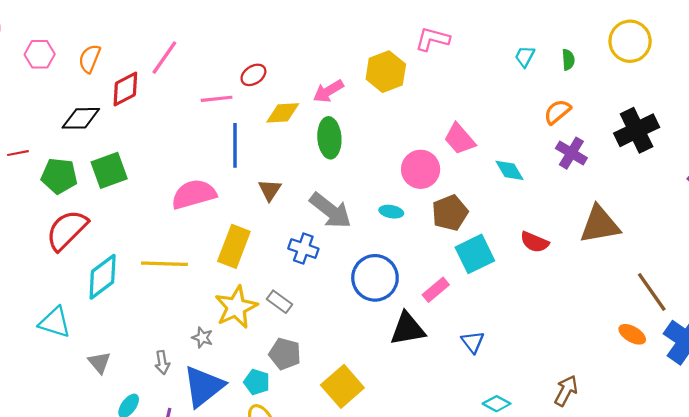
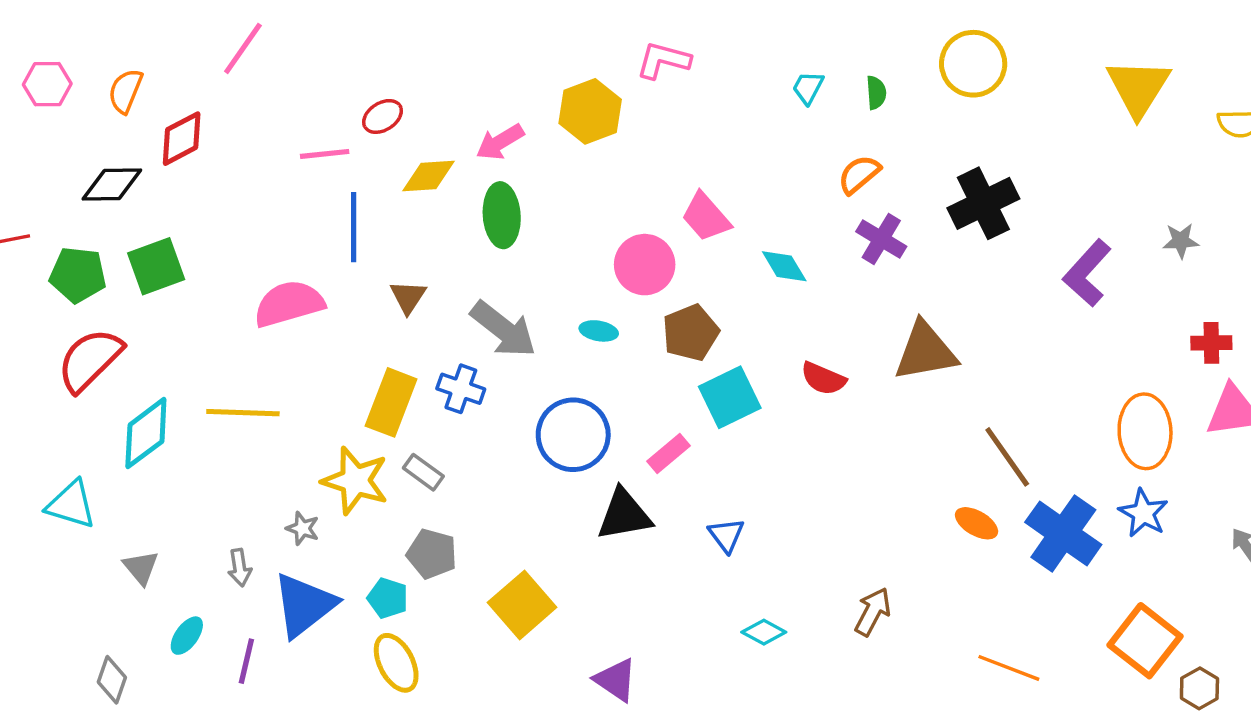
pink line: (164, 58) -> (243, 48), moved
yellow rectangle: (234, 246) -> (391, 402), moved
yellow star: (236, 307) -> (355, 481), turned -30

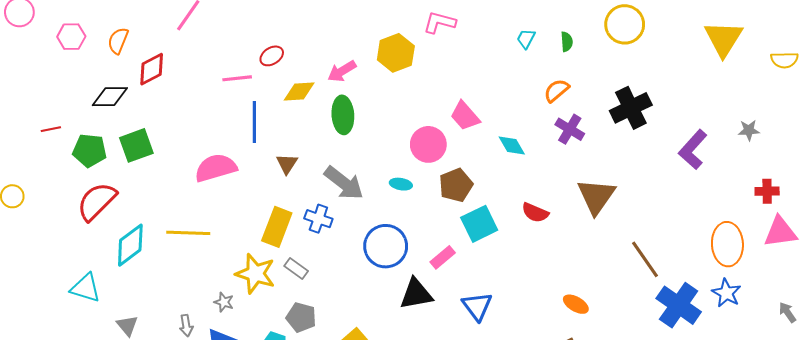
brown triangle: (925, 351) -> (596, 196), turned -45
orange ellipse: (977, 523) -> (576, 304), moved
blue triangle: (726, 535) -> (477, 306), size x1.4

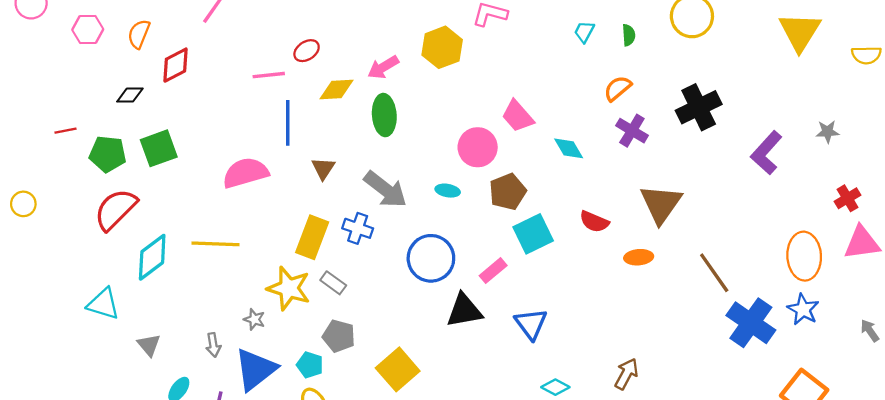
black diamond: (110, 97) -> (130, 95), size x0.7
red cross: (767, 191) -> (847, 198), turned -30
orange ellipse: (576, 304) -> (639, 257), moved, turned -35

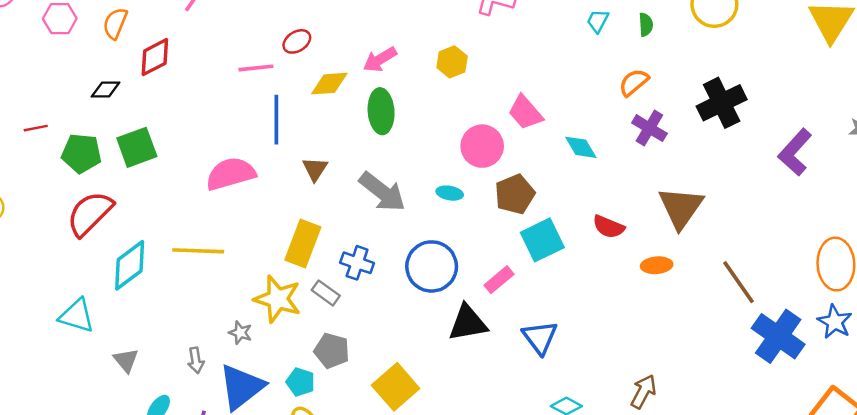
yellow hexagon: (442, 47) -> (452, 62), moved, size x0.7
blue cross: (358, 228) -> (357, 263), moved

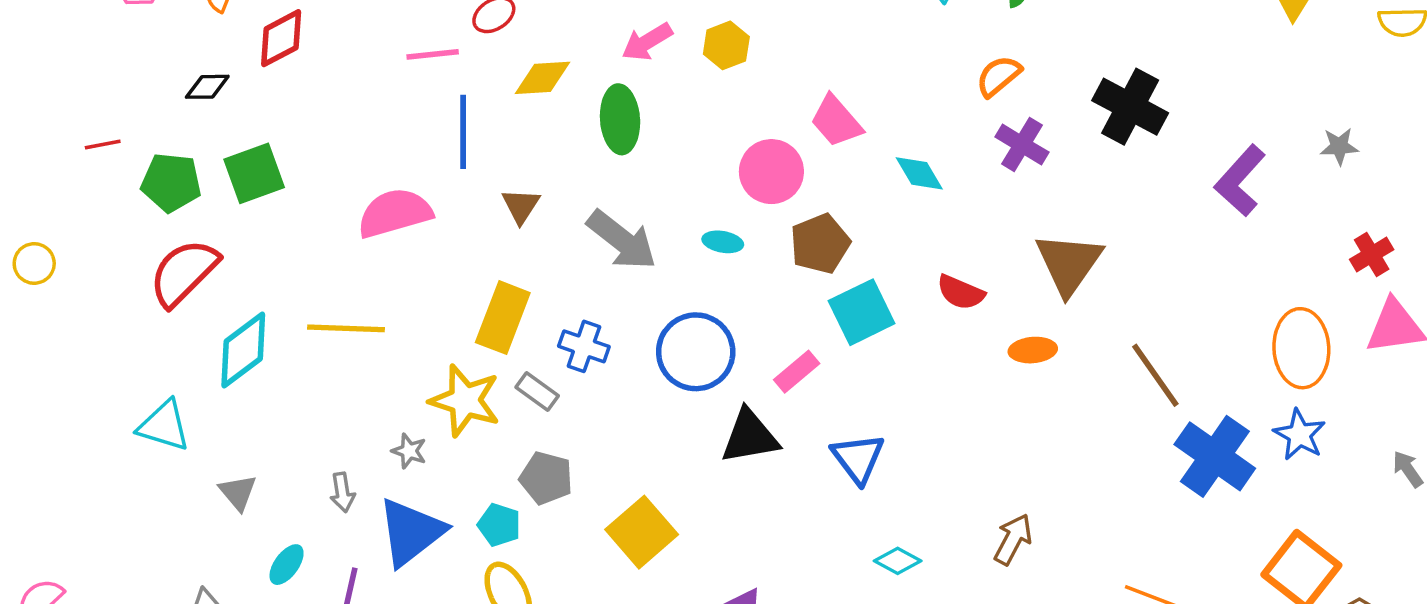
pink arrow: (380, 59) -> (647, 42), moved
black cross: (722, 103) -> (1130, 107), turned -36

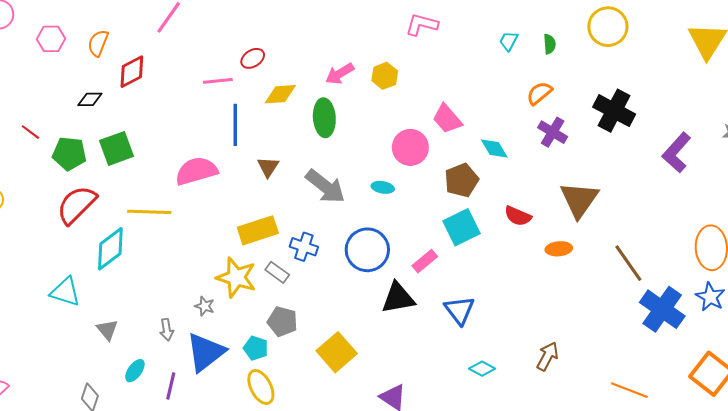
red line: (103, 145) -> (31, 132), turned 48
brown pentagon: (820, 244) -> (462, 180), moved
yellow rectangle: (503, 318) -> (258, 230), turned 51
yellow line: (346, 328) -> (149, 212), moved

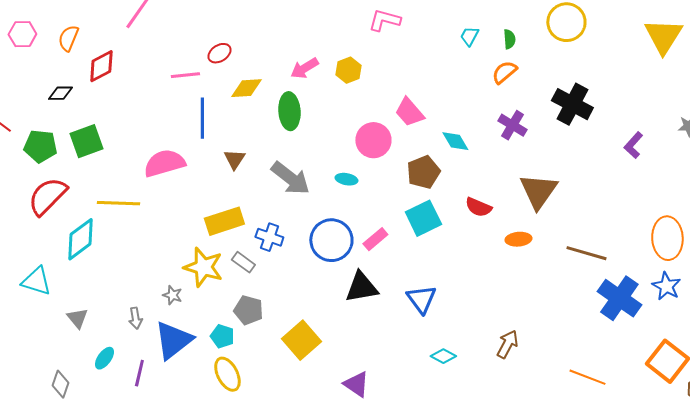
orange semicircle: (539, 93) -> (504, 72), moved
purple L-shape: (677, 153) -> (633, 145), size x0.7
pink rectangle: (425, 261) -> (375, 239), moved
brown line: (628, 263) -> (586, 253), turned -39

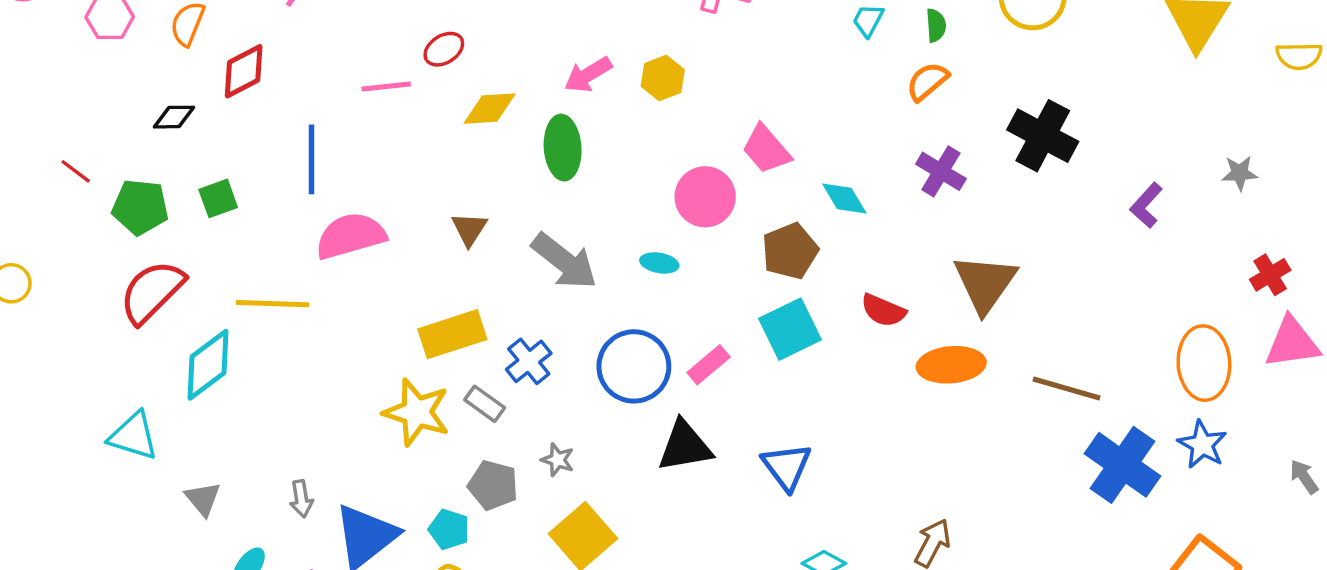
blue line: (202, 118) -> (312, 159), moved
green square: (86, 141) -> (218, 198), size x0.7
blue cross: (269, 237) -> (529, 361), turned 32
orange ellipse: (518, 239) -> (951, 365), size x1.5
gray star: (172, 295) -> (558, 460), moved

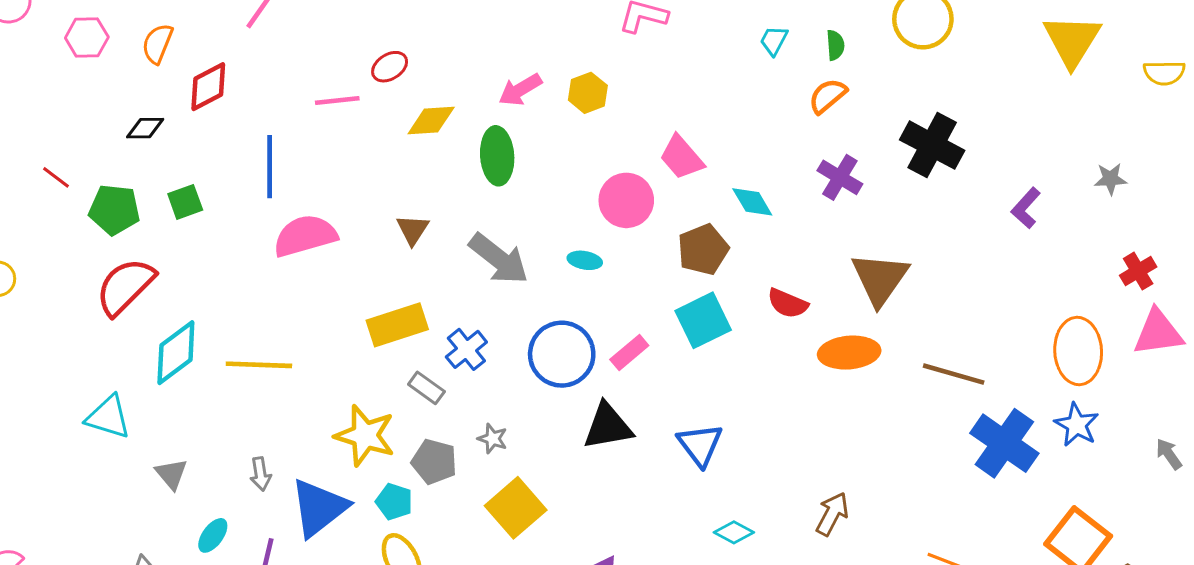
yellow line: (272, 304) -> (259, 365), moved
yellow star: (417, 412) -> (365, 436), moved

